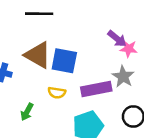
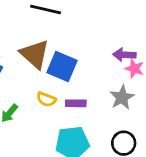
purple arrow: (117, 39) -> (124, 55), turned 132
purple rectangle: (96, 89) -> (76, 103), moved, size x0.6

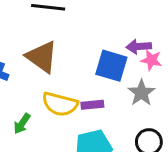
blue square: (62, 66) -> (111, 66), moved
yellow semicircle: (46, 99) -> (60, 104), size x1.6

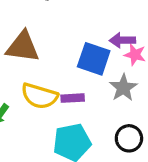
brown triangle: (42, 57) -> (23, 47), turned -30

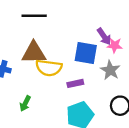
purple arrow: (122, 40) -> (104, 37), turned -114
yellow semicircle: (39, 96) -> (49, 68), moved

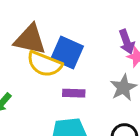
blue square: (86, 53) -> (67, 53), moved

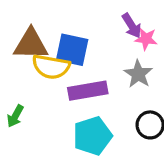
purple rectangle: (74, 93) -> (88, 91), size x1.6

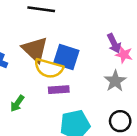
brown triangle: (31, 44) -> (35, 49), turned 36
purple rectangle: (88, 91) -> (59, 90), moved, size x0.7

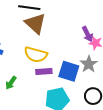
brown triangle: (35, 49) -> (35, 24), moved
blue square: (66, 57) -> (69, 71), moved

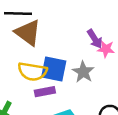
gray star: (89, 64) -> (83, 72), moved
blue square: (69, 71) -> (54, 69), moved

